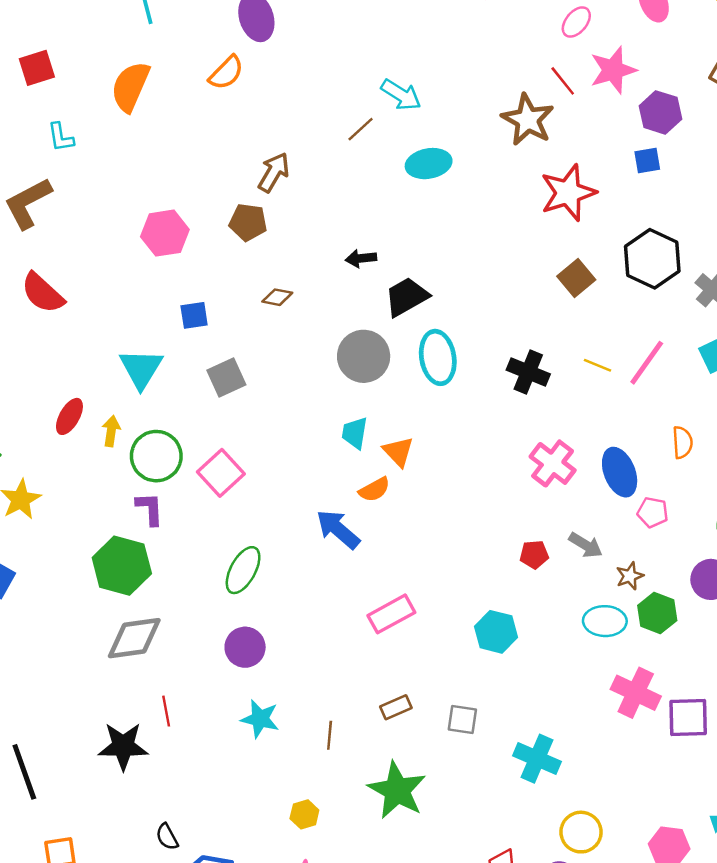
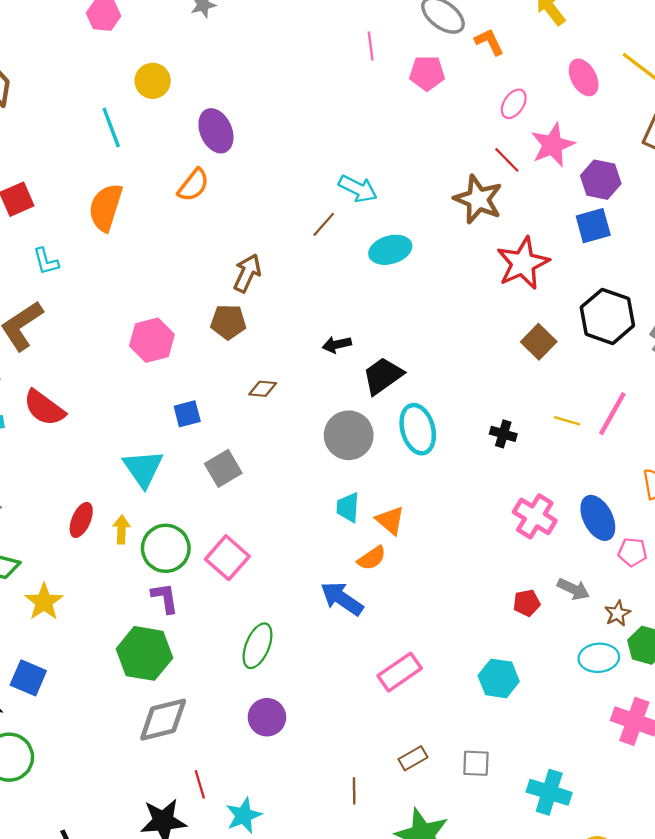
blue square: (647, 160) -> (593, 226), size x1.4
black cross: (528, 372) -> (503, 434), size x0.7
cyan star: (260, 719) -> (244, 815), moved, turned -30

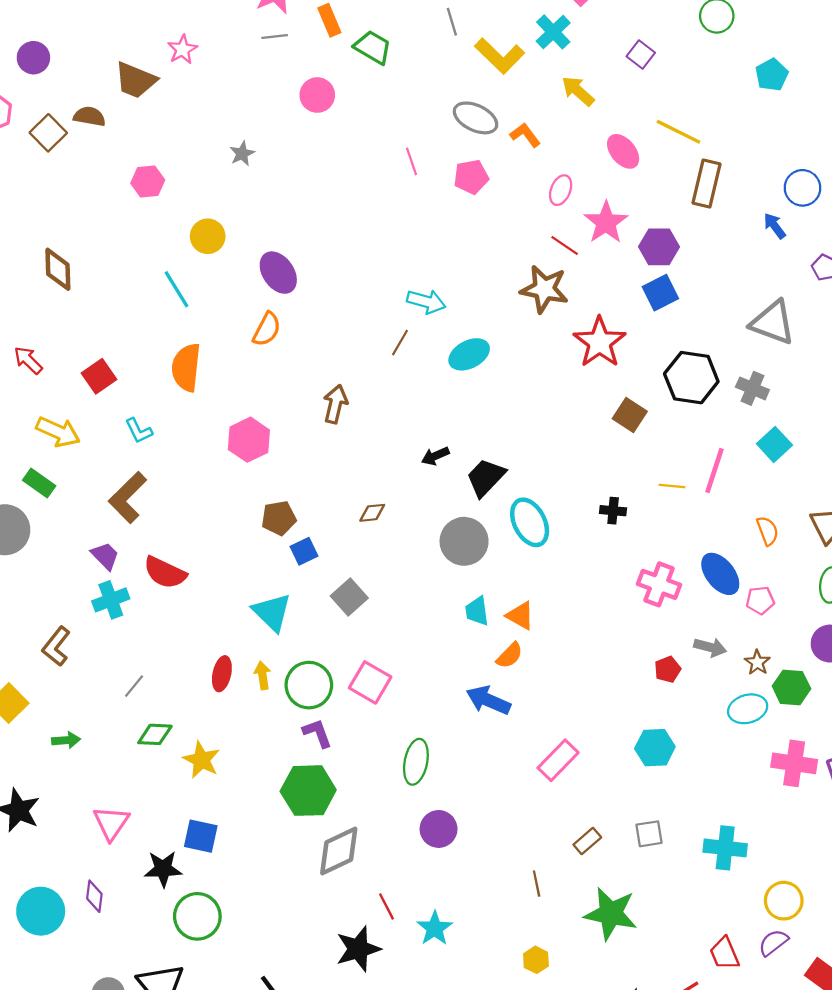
brown pentagon: (228, 322) -> (279, 518), moved
pink hexagon: (152, 340) -> (249, 440), moved

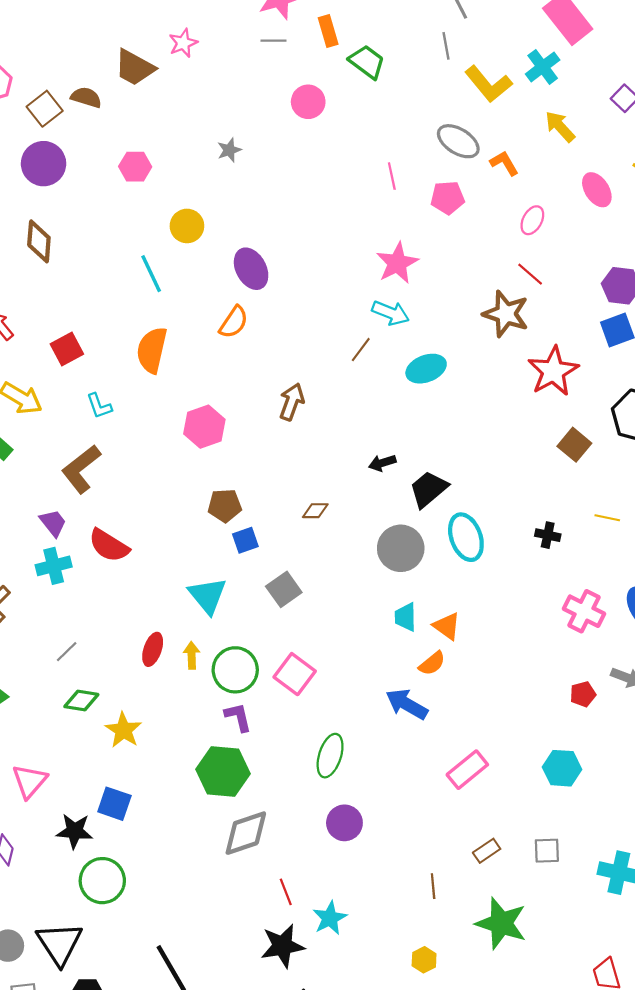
purple circle: (33, 58) -> (44, 164), moved, size x1.4
pink star: (606, 222) -> (397, 263), moved
black star: (358, 949) -> (282, 946), moved

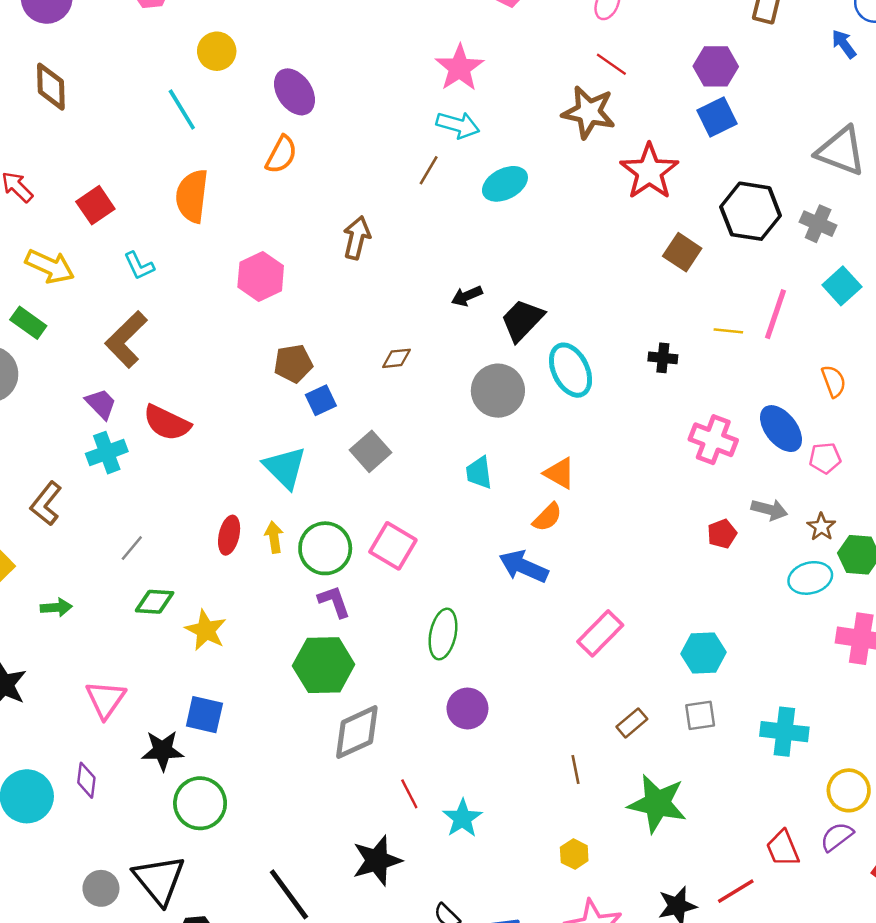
cyan trapezoid: (405, 617) -> (479, 473), moved
cyan hexagon: (562, 768) -> (703, 653), moved
black star: (282, 946) -> (377, 860), moved

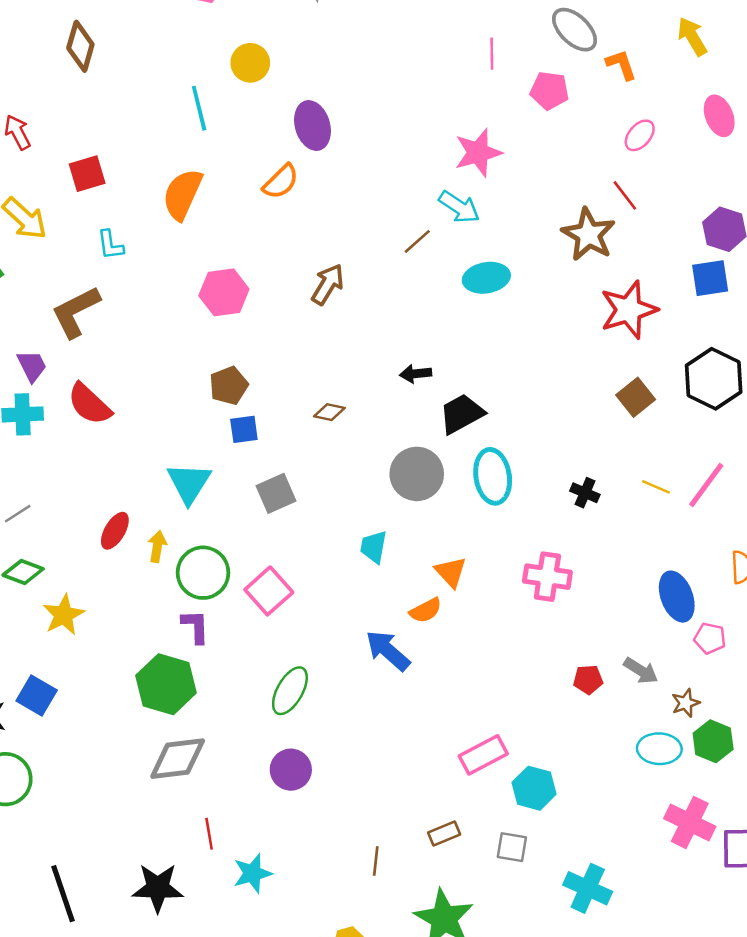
brown pentagon: (293, 363) -> (229, 386), turned -30
pink cross: (713, 440) -> (547, 577), moved, turned -30
pink rectangle: (600, 633) -> (483, 755), moved

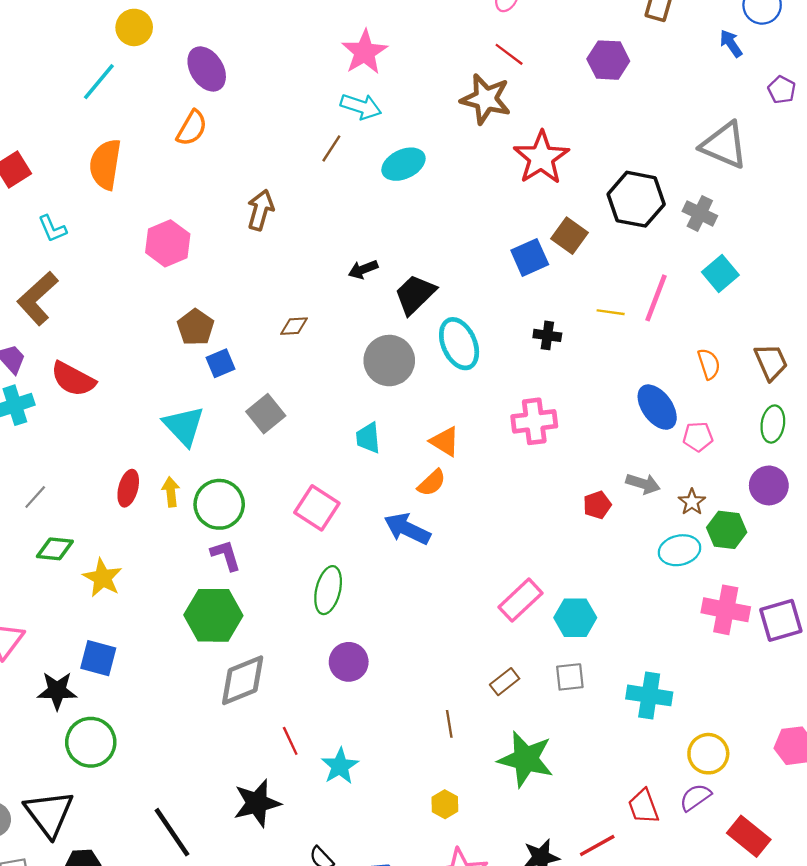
cyan line: (199, 108) -> (99, 82), turned 69
blue square: (710, 278) -> (530, 257), moved
pink square: (269, 591) -> (317, 508), moved

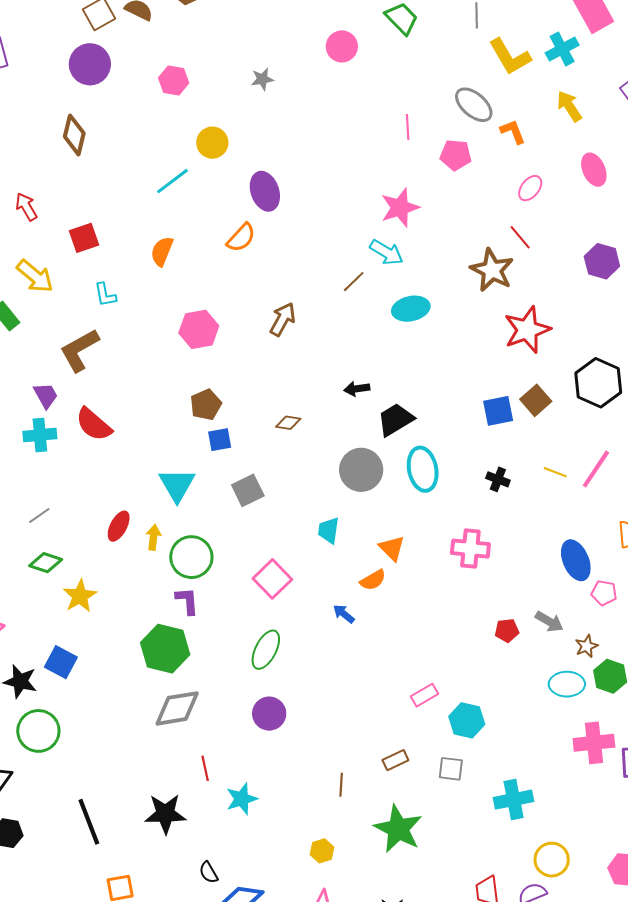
orange semicircle: (105, 164) -> (162, 251), size x0.7
blue arrow: (407, 529) -> (344, 614), size x0.6
pink rectangle: (520, 600) -> (424, 695), size x0.7
pink cross: (726, 610) -> (594, 743), turned -30
cyan cross: (649, 695) -> (514, 800), turned -33

